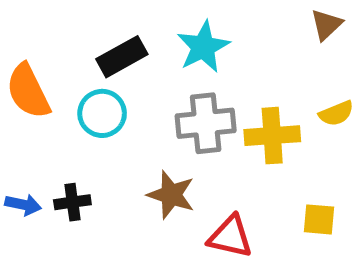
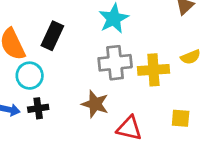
black rectangle: (122, 57) -> (52, 36), moved, turned -36
cyan circle: (102, 113) -> (30, 76), moved

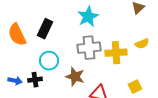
cyan circle: (30, 76) -> (49, 61), moved
yellow square: (181, 118) -> (135, 87), turned -32

